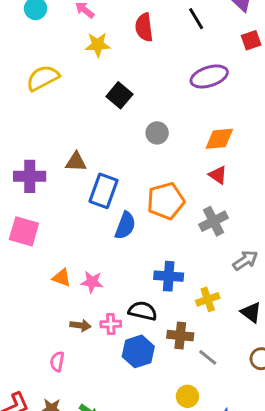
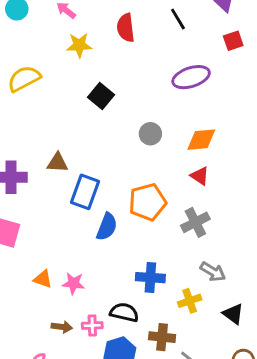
gray circle: (157, 133) -> (150, 134), moved
gray arrow: (245, 260) -> (213, 272), moved, turned 65

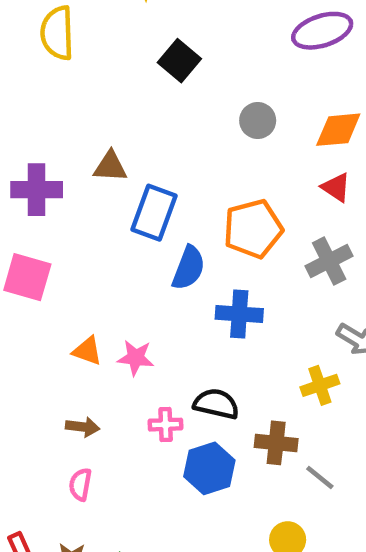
yellow semicircle: (24, 79) -> (57, 33), turned -64
blue cross: (150, 278) -> (239, 314), moved
brown arrow: (62, 327) -> (83, 427), moved

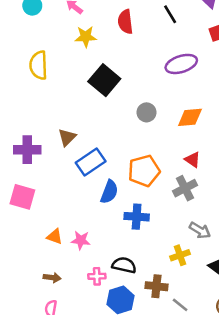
black square: (179, 61) -> (104, 80), size x1.4
brown triangle: (110, 167) -> (67, 137), turned -48
red triangle: (336, 187) -> (192, 160), moved
blue rectangle: (154, 213) -> (91, 162), turned 36

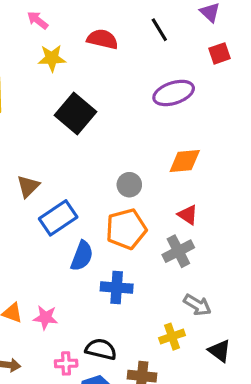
red semicircle: (125, 22) -> (102, 39), turned 110
gray circle: (147, 112) -> (129, 185), moved

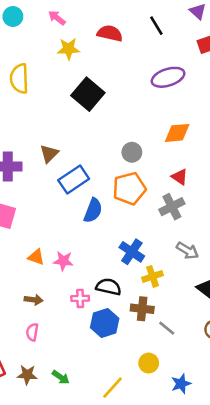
blue cross: (117, 288) -> (132, 252), moved, turned 30
yellow cross: (172, 337) -> (153, 276), moved

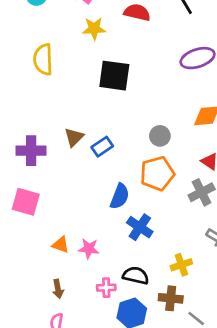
black square: (88, 94) -> (114, 76), turned -32
blue rectangle: (74, 179) -> (102, 147), moved, size x0.7
blue cross: (132, 252) -> (140, 227), moved
brown arrow: (34, 300) -> (58, 289), turned 72

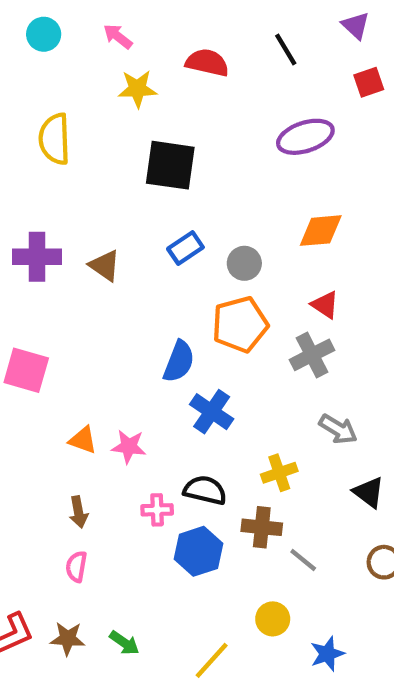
brown triangle: (74, 137) -> (105, 265), turned -40
blue rectangle: (102, 147) -> (185, 248), moved
purple cross: (31, 151) -> (37, 257), moved

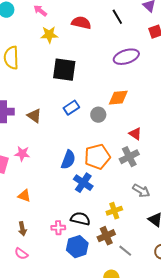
orange diamond: (321, 231) -> (118, 98), moved
orange pentagon: (240, 324) -> (97, 157), moved
pink star: (129, 447) -> (22, 154), moved
brown cross: (262, 527) -> (106, 236), turned -30
pink semicircle: (76, 567) -> (21, 254), turned -64

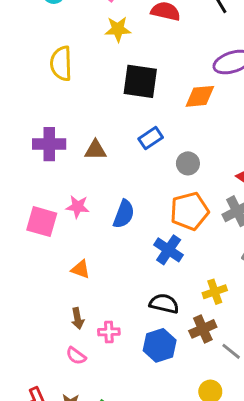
orange diamond: (118, 98) -> (200, 96), moved
gray circle: (98, 115) -> (188, 163), moved
brown triangle: (34, 116) -> (95, 150), turned -35
blue semicircle: (68, 160) -> (124, 214), moved
pink cross: (58, 228) -> (109, 332), moved

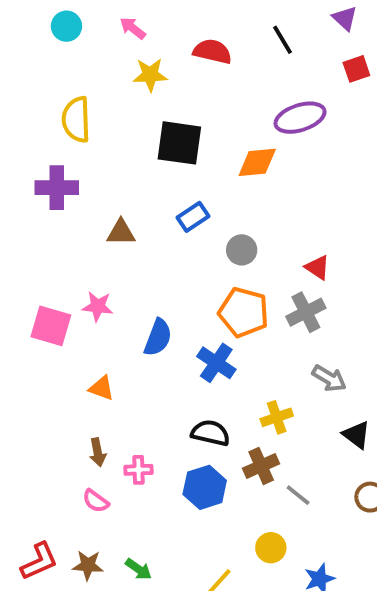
purple cross: (49, 144) -> (57, 188), moved
orange pentagon: (189, 211) -> (244, 312), turned 30
blue semicircle: (124, 214) -> (158, 338), moved

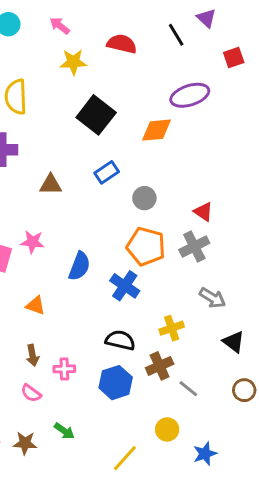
purple triangle: (345, 18) -> (206, 18), moved
black square: (179, 143) -> (96, 115), turned 30
green arrow: (138, 569) -> (64, 431), moved

